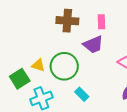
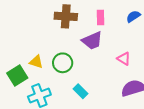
green circle: (64, 66) -> (63, 63), size x0.7

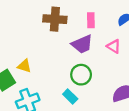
pink triangle: (124, 59) -> (114, 46), moved
green circle: (63, 63) -> (81, 75), moved

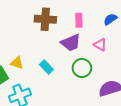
green circle: (81, 75) -> (82, 68), moved
cyan rectangle: (70, 96) -> (46, 67), moved

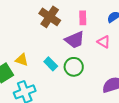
brown cross: (45, 19) -> (50, 17), turned 30
green circle: (82, 68) -> (74, 67), moved

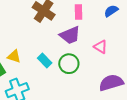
pink triangle: (104, 42) -> (101, 47), moved

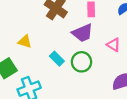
yellow triangle: (14, 56) -> (25, 42), moved

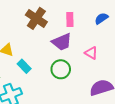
cyan rectangle: (57, 59) -> (24, 66), moved

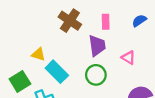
purple trapezoid: (62, 42) -> (97, 46), turned -75
cyan rectangle: (24, 66) -> (57, 72), size x1.5

